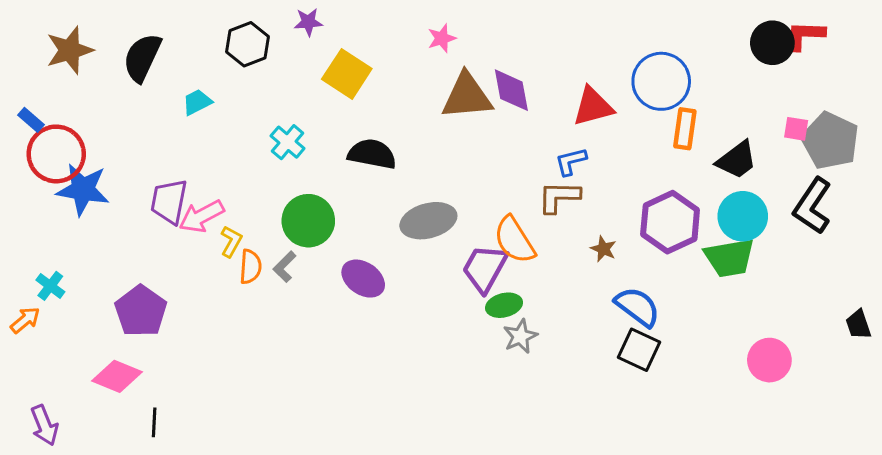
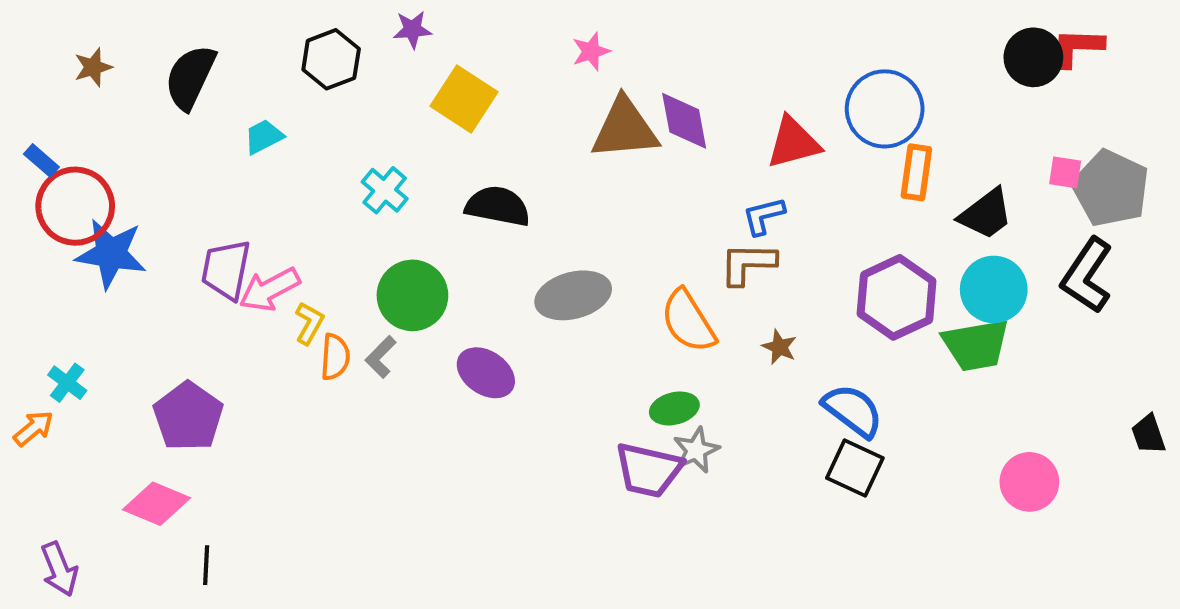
brown star: (70, 50) -> (93, 67), size x0.6
brown star: (603, 249) -> (779, 347), moved
purple trapezoid: (485, 268) -> (649, 470), moved, turned -106

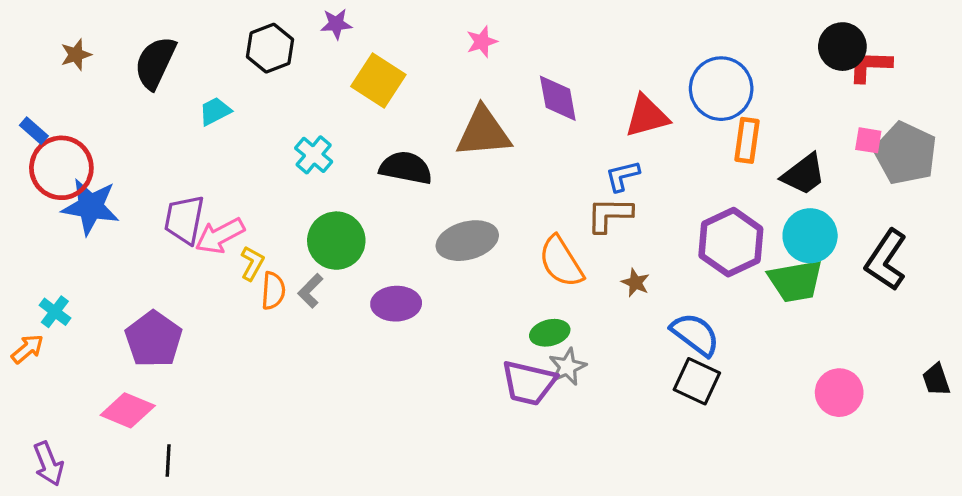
red L-shape: (1077, 47) -> (870, 66), moved
brown triangle: (625, 129) -> (483, 132), moved
black L-shape: (1087, 276) -> (886, 260), moved
purple ellipse: (486, 373) -> (396, 304), turned -36
black trapezoid: (1148, 434) -> (936, 380), moved

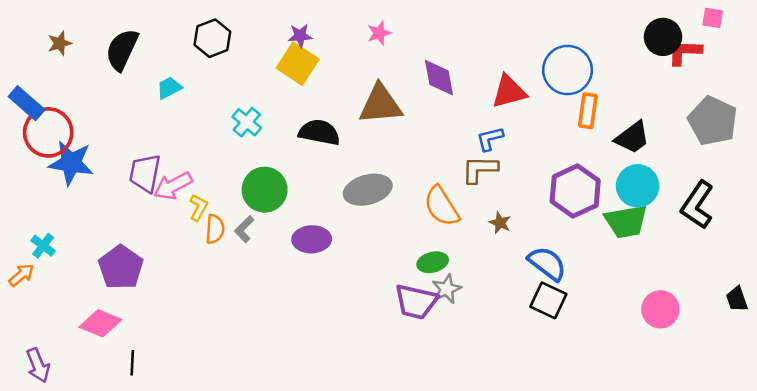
purple star: (336, 24) -> (300, 36), moved
blue rectangle: (34, 131) -> (27, 103), size x1.6
pink square: (868, 140) -> (713, 18), moved

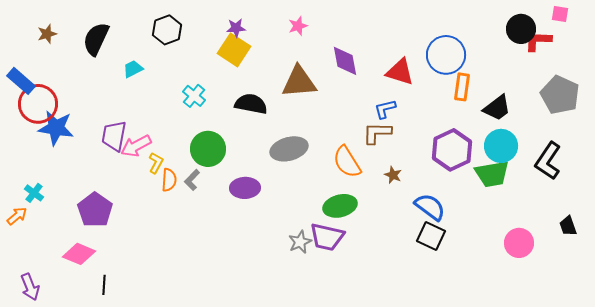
red triangle: (509, 92) -> (400, 72), turned 32
green ellipse: (433, 262) -> (340, 206), size x1.4
gray star: (447, 289) -> (300, 242), moved
black trapezoid: (737, 299) -> (568, 226), moved

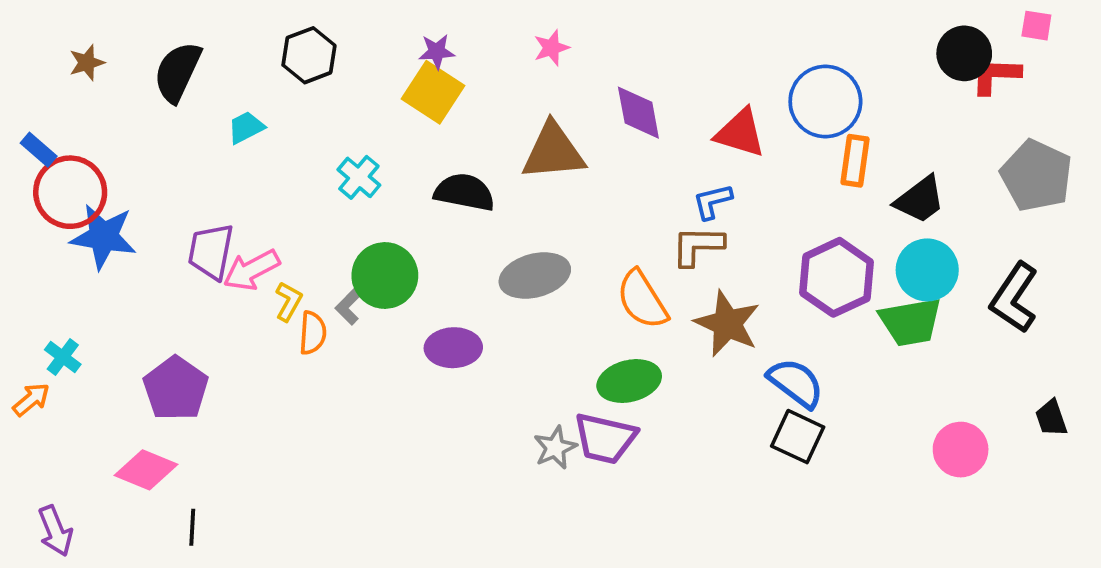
blue rectangle: (21, 81) -> (39, 150), size x0.7
brown star: (393, 175) -> (727, 324), size x2.0
gray L-shape: (192, 180) -> (350, 305), moved

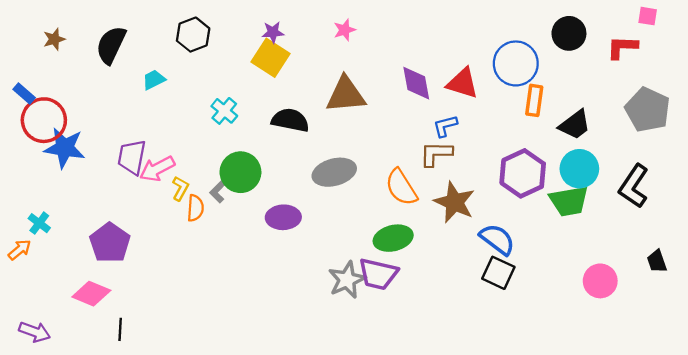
black circle: (964, 53) -> (569, 33), moved
purple diamond: (638, 113) -> (416, 83), moved
gray star: (555, 448) -> (347, 280), size x1.4
purple arrow: (55, 531) -> (35, 332), turned -48

